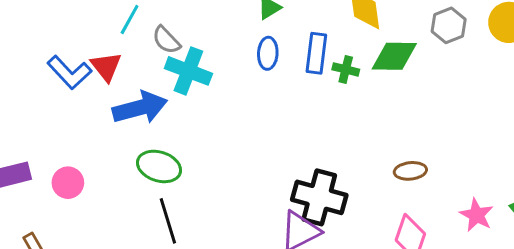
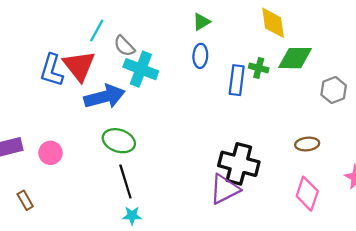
gray hexagon: (449, 25) -> (334, 90), moved
blue rectangle: (316, 53) -> (237, 80), moved
red triangle: (106, 67) -> (79, 66), size x1.4
blue L-shape: (69, 72) -> (52, 70), turned 60

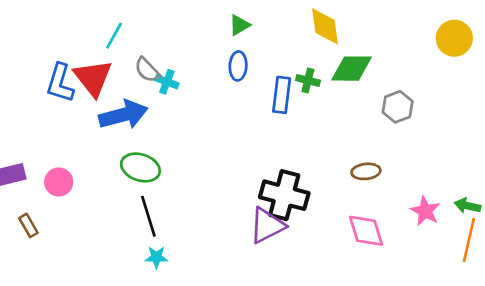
gray semicircle: (124, 46) -> (147, 70), moved
cyan cross: (141, 69) -> (167, 82), size x0.6
pink diamond: (307, 194) -> (366, 231), turned -36
brown rectangle: (25, 200) -> (28, 225), moved

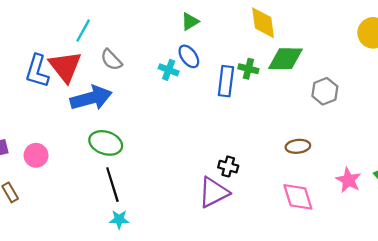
blue ellipse: (238, 66) -> (189, 56), turned -40
cyan cross: (167, 82) -> (169, 70), moved
black cross: (284, 195) -> (228, 167), size x0.5

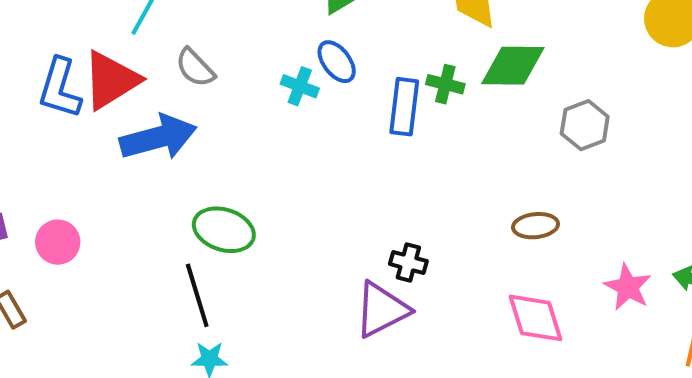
red triangle: (65, 67) -> (111, 80), turned 36
green ellipse: (106, 143) -> (224, 230), moved

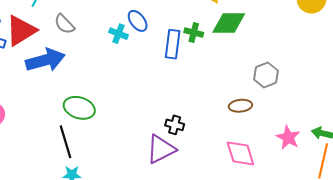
gray hexagon: (585, 125) -> (266, 75), moved

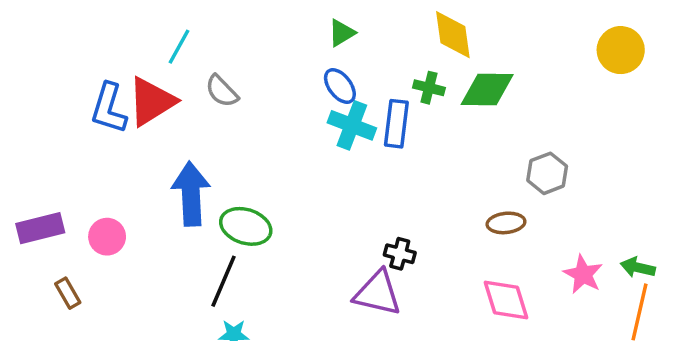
green cross: (194, 33) -> (429, 88), moved
cyan cross: (118, 34) -> (352, 125), moved, size x1.5
blue arrow: (45, 60) -> (191, 194), moved, turned -78
black line: (65, 142) -> (223, 281), turned 40
purple triangle: (161, 149) -> (378, 293), turned 40

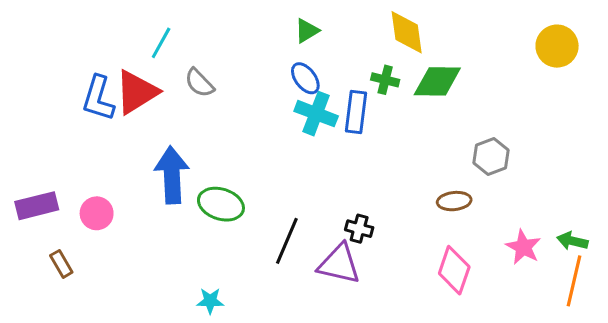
black line: (223, 281) -> (287, 241), moved
pink diamond: (506, 300) -> (454, 270), turned 36

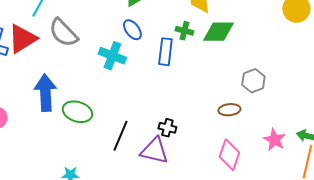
gray semicircle: (199, 83) -> (63, 33), size x1.5
cyan cross: (316, 114) -> (112, 56), moved

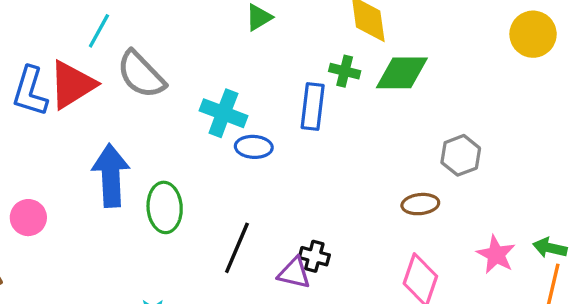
blue ellipse: (132, 30) -> (254, 147), moved, turned -50
green ellipse: (77, 112) -> (165, 207), turned 68
black cross: (167, 128) -> (314, 256), moved
purple triangle: (154, 151) -> (294, 273), size x0.7

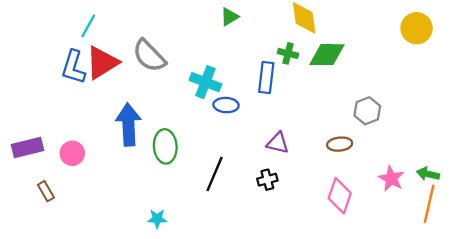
cyan line: (99, 31) -> (88, 26), moved
black cross: (314, 256) -> (267, 180), turned -30
purple triangle: (294, 273) -> (278, 143), moved

